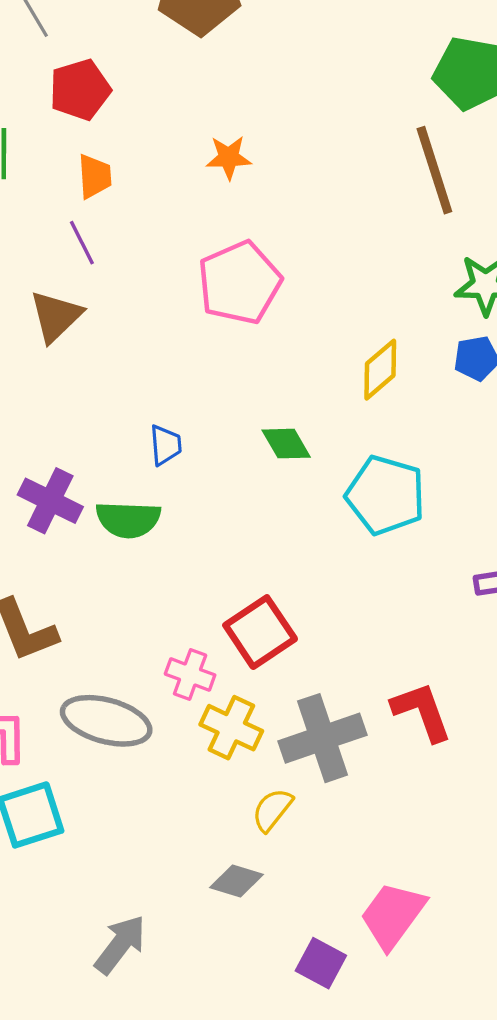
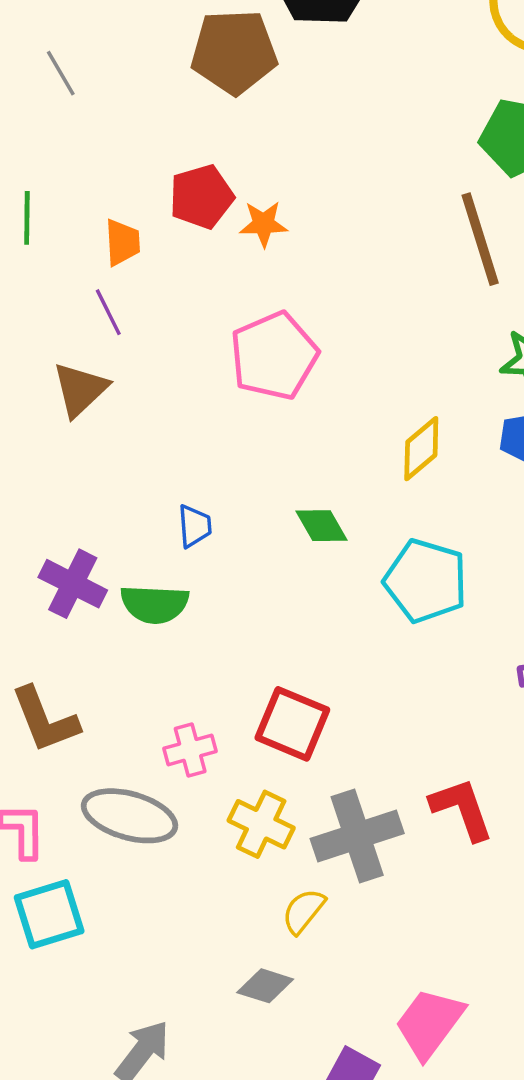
red pentagon: (80, 90) -> (201, 197), moved
red square: (260, 632) -> (292, 724), turned -34
pink cross: (190, 675) -> (190, 750), moved, turned -36

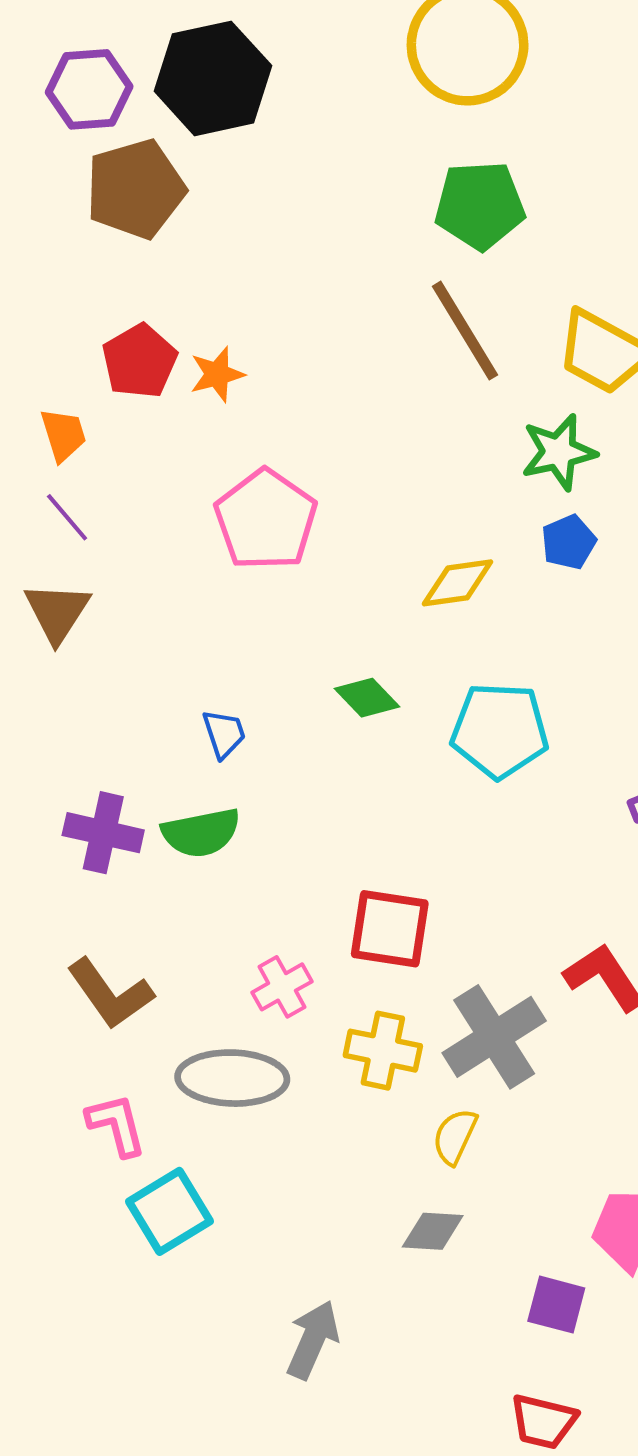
yellow diamond: (421, 449) -> (458, 583), turned 46

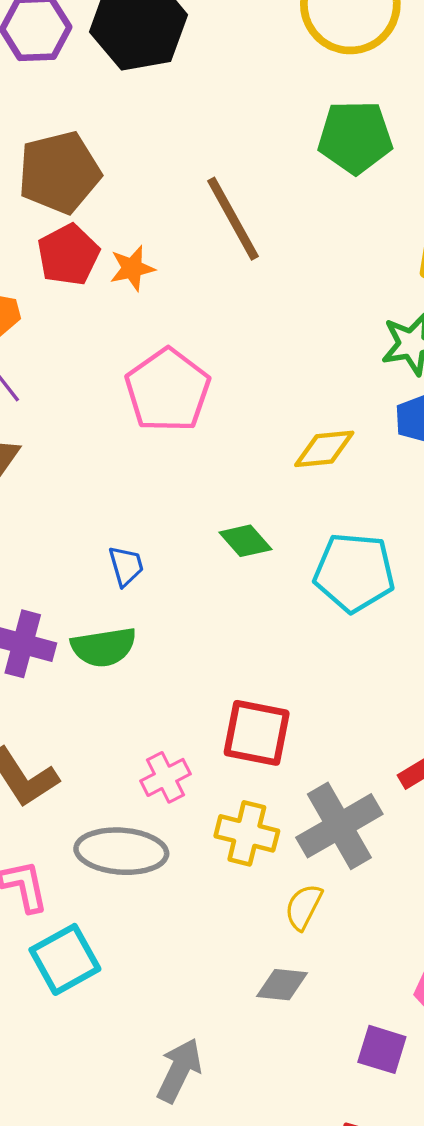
brown pentagon: (135, 189) -> (59, 172), moved
brown line: (465, 331) -> (233, 219), moved

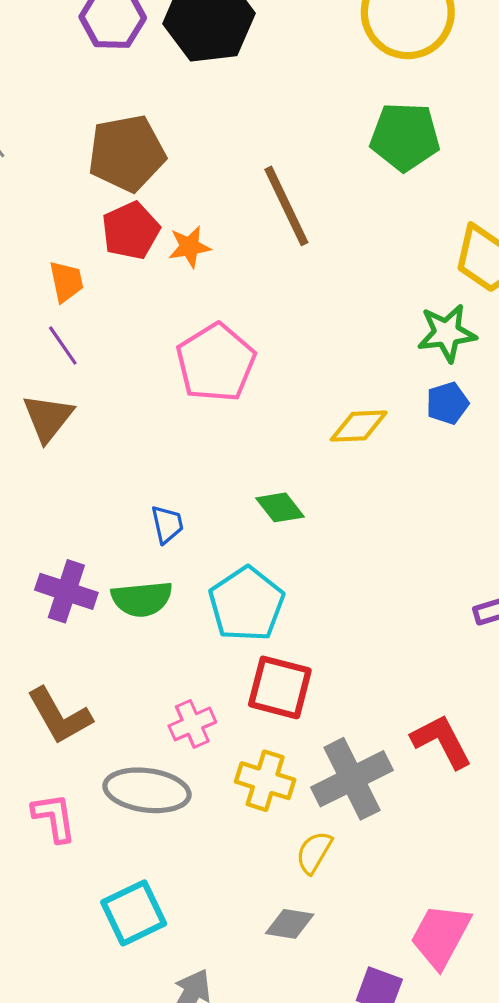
cyan pentagon: (354, 572) -> (247, 604), moved, turned 30
cyan square: (65, 959) -> (134, 913), moved

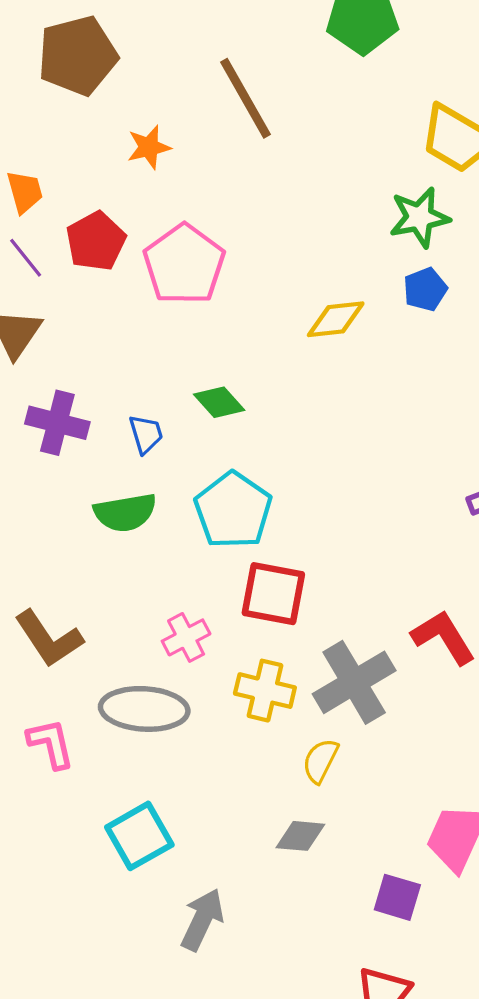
red pentagon: (131, 231) -> (96, 241), moved
green diamond: (280, 507) -> (219, 402), moved
purple cross: (66, 591) -> (57, 423), moved

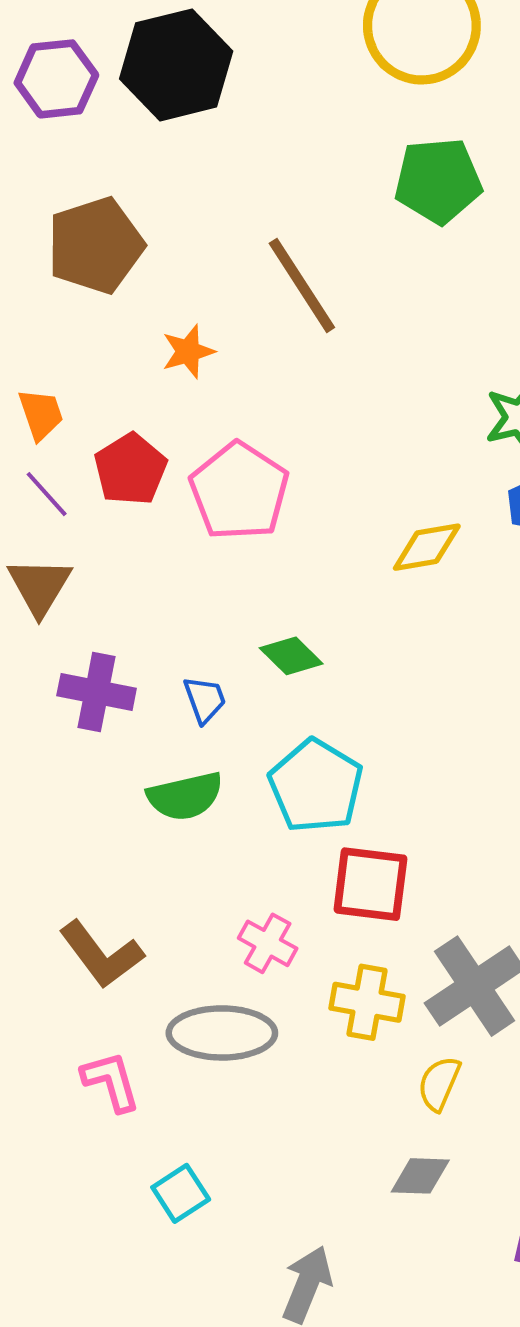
pink cross: (186, 637) -> (268, 943), turned -30
cyan square: (139, 836) -> (181, 1193), moved, size x0.7

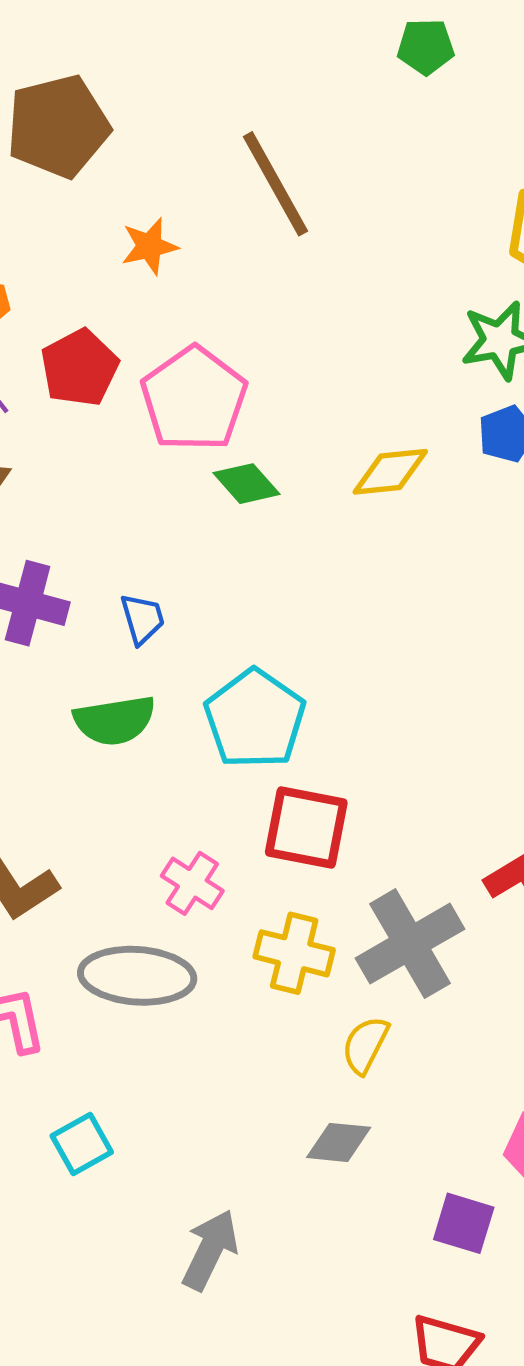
green pentagon: (438, 181) -> (426, 47), moved, size x0.6
green diamond: (291, 656) -> (246, 484), moved

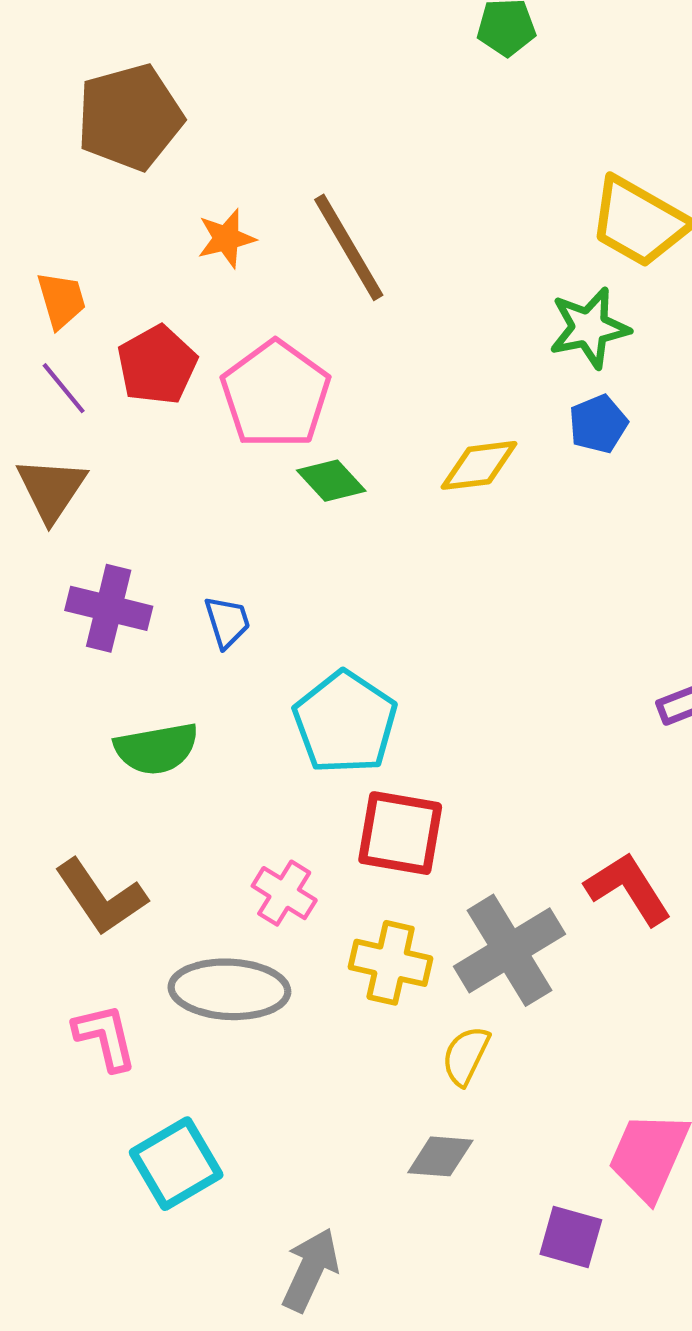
brown line: (275, 184) -> (349, 247), moved
green semicircle: (115, 720) -> (156, 749), moved
cyan square: (82, 1144) -> (176, 1164), size x1.4

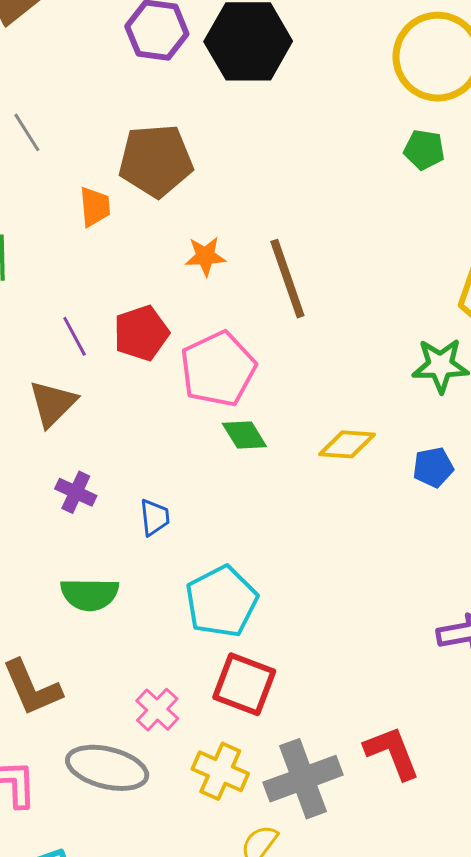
orange trapezoid: (61, 300) -> (95, 207), moved
blue pentagon: (598, 424) -> (433, 467), moved
purple cross: (109, 608) -> (76, 492), size x0.7

